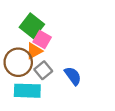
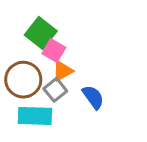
orange triangle: (34, 51) -> (63, 71), moved

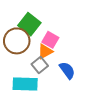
pink square: (54, 50) -> (50, 40), moved
brown circle: (23, 80) -> (17, 41), moved

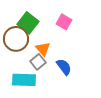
pink square: (50, 40) -> (64, 22), moved
orange triangle: (45, 51) -> (43, 49), turned -42

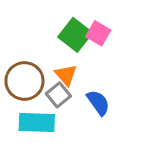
green square: (28, 23) -> (75, 35), moved
brown circle: (16, 39) -> (24, 81), moved

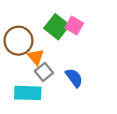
orange triangle: (66, 75) -> (36, 57), moved
brown circle: (24, 81) -> (18, 41), moved

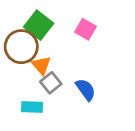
green square: (57, 27) -> (39, 25), moved
cyan rectangle: (28, 93) -> (32, 107), size x0.7

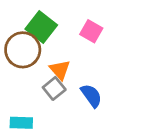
orange triangle: (41, 65) -> (60, 70), moved
cyan rectangle: (32, 107) -> (21, 123), moved

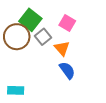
orange triangle: (60, 70) -> (62, 48), moved
gray square: (54, 88) -> (43, 37), moved

